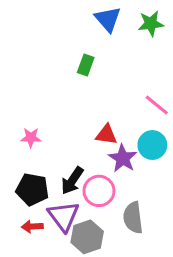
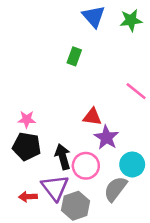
cyan circle: (152, 145) -> (132, 164), moved
black arrow: (72, 181) -> (63, 157), turned 130
black pentagon: (32, 189) -> (27, 146), moved
gray semicircle: (133, 218) -> (115, 189), turned 44

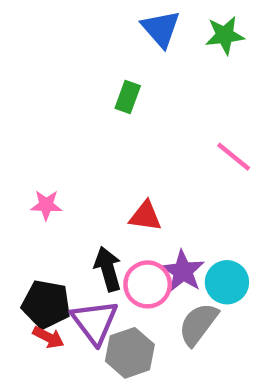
red triangle: (92, 117) -> (145, 216), moved
purple star: (106, 137) -> (183, 271), moved
black pentagon: (27, 146) -> (46, 304), moved
red arrow: (28, 197) -> (48, 337), turned -150

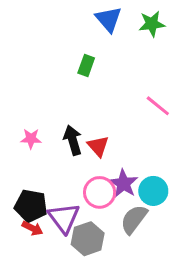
red triangle: (145, 216) -> (98, 146), turned 40
black arrow: (108, 269) -> (73, 140), moved

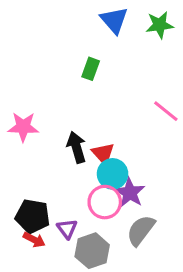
pink star: (31, 139) -> (23, 127), moved, size x1.4
cyan circle: (153, 191) -> (113, 174), moved
purple triangle: (64, 218) -> (67, 229), size x0.6

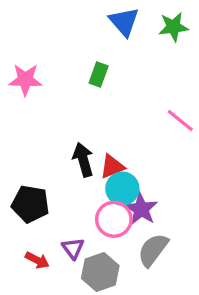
pink star: (23, 127) -> (25, 80), moved
red triangle: (103, 153) -> (112, 166), turned 50
black pentagon: (33, 216) -> (30, 204), moved

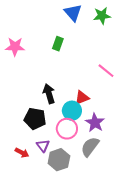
red triangle: (112, 166) -> (82, 98), moved
black pentagon: (30, 204) -> (35, 119), moved
purple star: (141, 209) -> (95, 123), moved

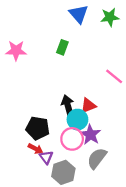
black arrow: (49, 94) -> (68, 106), moved
purple star: (95, 123) -> (90, 135), moved
red arrow: (22, 153) -> (35, 149), moved

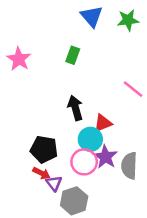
pink star: (16, 51) -> (19, 59), turned 30
black arrow: (68, 106) -> (75, 108), moved
gray semicircle: (97, 158) -> (129, 166), moved, turned -35

